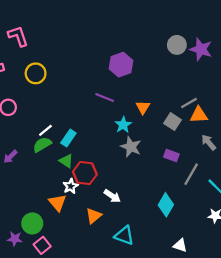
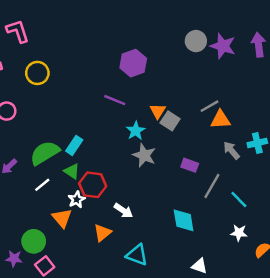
gray square: (172, 122) -> (170, 121), moved
white line: (45, 130) -> (42, 185), moved
green semicircle: (42, 145) -> (45, 153), size x1.4
cyan diamond: (166, 205) -> (184, 220), turned -40

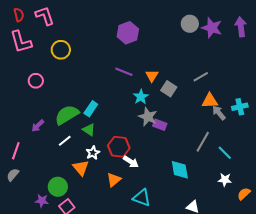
purple hexagon: (133, 63) -> (128, 33), moved
orange triangle: (158, 111) -> (152, 76), moved
orange triangle: (220, 120) -> (210, 101), moved
purple rectangle: (190, 165) -> (160, 125), moved
red hexagon: (93, 185) -> (119, 147), moved

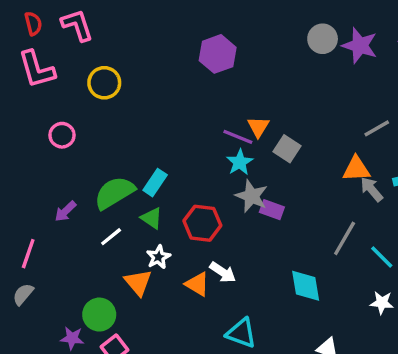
purple line: (124, 72) -> (238, 137), moved
gray line: (201, 77) -> (377, 128), moved
red hexagon: (119, 147) -> (202, 223), moved
orange triangle: (114, 180) -> (197, 284), moved, turned -49

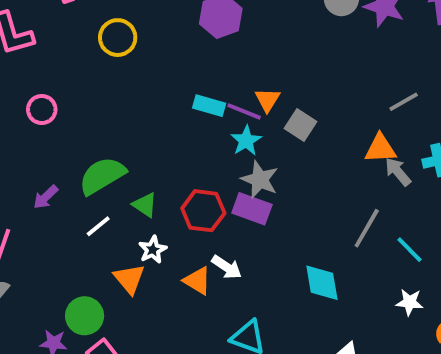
yellow circle: (104, 83) -> (118, 38), moved
cyan rectangle: (155, 183) -> (209, 106), moved, turned 72
purple rectangle: (272, 210) -> (252, 209), moved, size x1.4

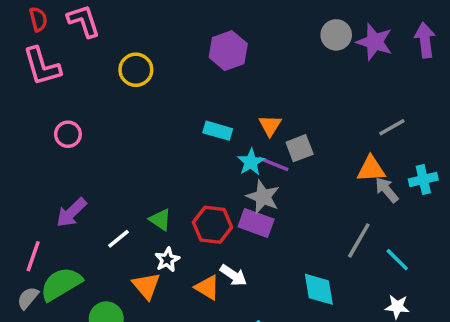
purple line: (244, 111) -> (273, 164), moved
gray square: (301, 125) -> (300, 148), turned 36
green semicircle: (102, 176) -> (61, 284), moved
purple arrow: (46, 197) -> (71, 213), size x1.4

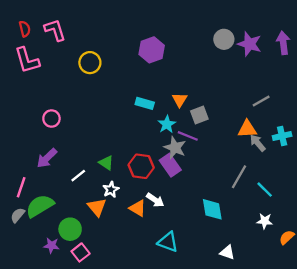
pink circle: (68, 134) -> (51, 119), moved
purple line: (273, 164) -> (188, 136), moved
purple rectangle: (256, 223) -> (170, 165), turned 35

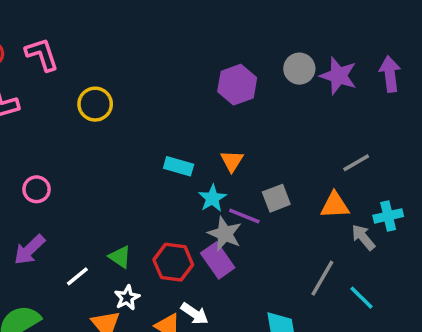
purple hexagon: (152, 50) -> (237, 85), moved
gray square: (199, 115) -> (276, 198), moved
gray arrow: (258, 143) -> (363, 237), moved

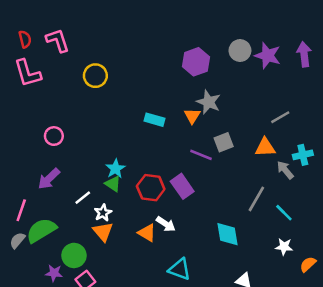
cyan star: (212, 198) -> (115, 169), moved
gray star: (225, 234) -> (209, 102), moved
white star: (127, 298) -> (103, 213), moved

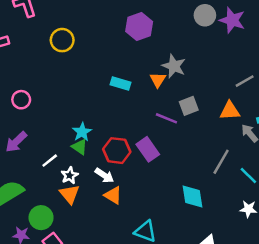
purple hexagon: (196, 62) -> (139, 26), moved
white arrow: (166, 224) -> (104, 175), moved

